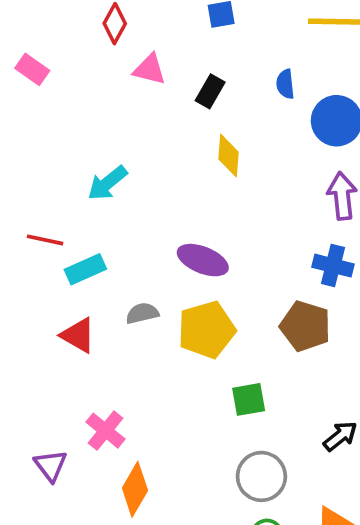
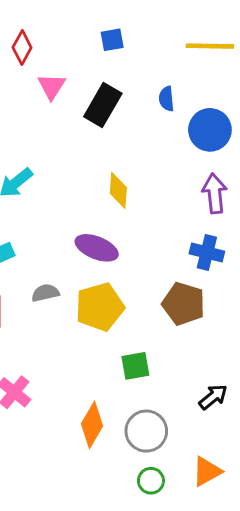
pink triangle: (150, 69) -> (52, 86), turned 48
black rectangle: (210, 91) -> (103, 105), size x1.5
yellow diamond: (228, 156) -> (118, 190), moved
orange diamond: (135, 489) -> (92, 425), moved

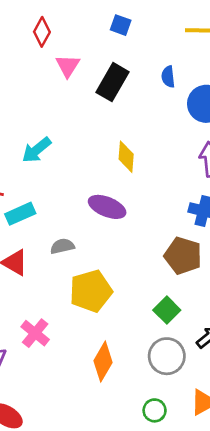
blue square: (112, 40) -> (121, 25), turned 30
yellow pentagon: (100, 307) -> (91, 291), moved
green square: (135, 366) -> (167, 310), moved, turned -35
gray circle: (146, 431) -> (167, 356), moved

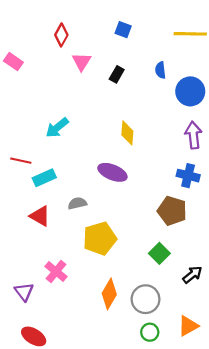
black rectangle: (112, 82) -> (117, 74), size x0.6
gray circle: (167, 356) -> (146, 299), moved

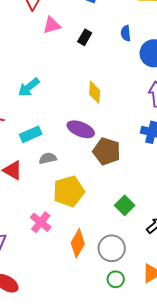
pink triangle: (82, 62) -> (52, 25), turned 42
cyan rectangle: (44, 178) -> (31, 134), moved
brown pentagon: (172, 211) -> (107, 151), moved
pink cross: (56, 271) -> (41, 222), moved

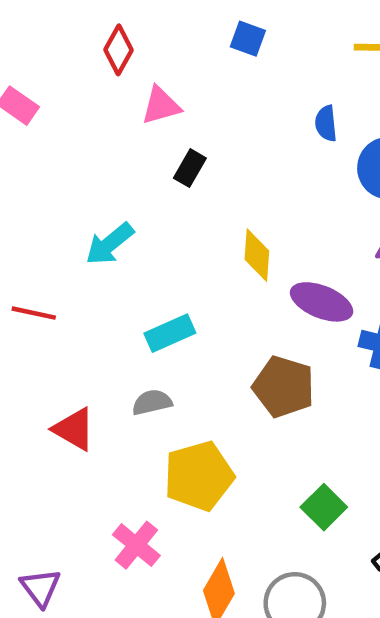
black rectangle: (85, 37) -> (190, 168), moved
purple ellipse: (81, 129) -> (322, 302), moved
cyan rectangle: (31, 134) -> (170, 333), moved

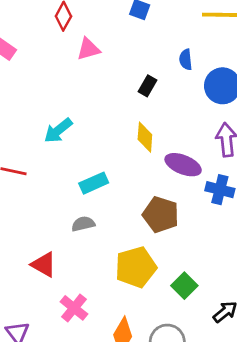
black rectangle: (190, 168) -> (148, 86), moved
red triangle: (74, 429) -> (44, 265), moved
yellow pentagon: (199, 476) -> (136, 267), moved

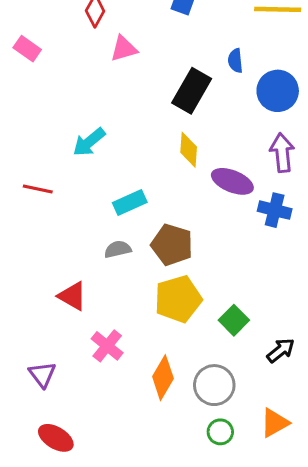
black rectangle: (148, 86) -> (192, 91), size x1.8
brown pentagon: (161, 215) -> (172, 245), moved

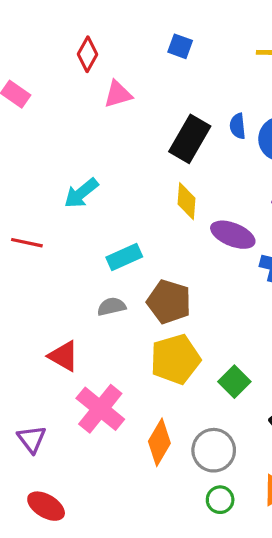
blue semicircle: (235, 61) -> (238, 126), moved
pink cross: (107, 346) -> (100, 409), size x1.4

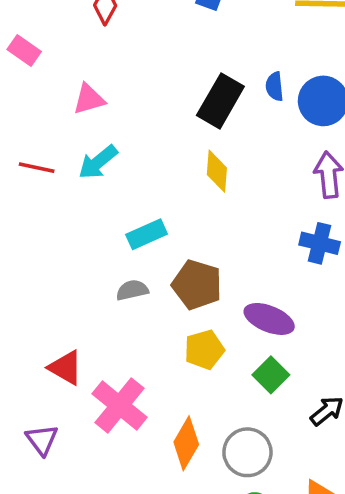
pink triangle: (118, 94) -> (89, 99), moved
purple ellipse: (233, 235) -> (269, 319), moved
red line: (27, 243) -> (37, 168), moved
red triangle: (64, 356) -> (65, 368), moved
yellow pentagon: (175, 359) -> (204, 350), size x0.7

